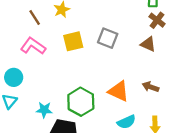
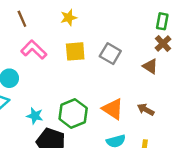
brown line: (35, 17) -> (22, 19), moved

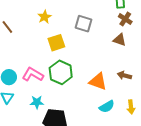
pink L-shape: (34, 50) -> (33, 74), moved
gray square: (110, 54) -> (83, 24), moved
green hexagon: (73, 113) -> (61, 72), moved

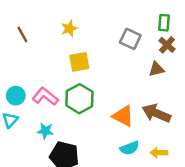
gray square: (83, 24) -> (130, 39), moved
brown triangle: (119, 40) -> (156, 69), turned -40
brown arrow: (124, 75) -> (156, 113), size x1.6
yellow arrow: (131, 107) -> (159, 153), turned 88

